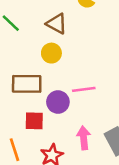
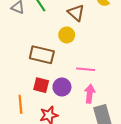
purple circle: (58, 102) -> (62, 87), moved
pink arrow: (84, 138) -> (90, 94), moved

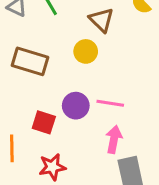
brown rectangle: (42, 55) -> (30, 61), moved
purple circle: (62, 87) -> (76, 106), moved

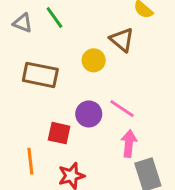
brown triangle: (101, 20) -> (122, 40), moved
pink line: (110, 103) -> (122, 109), turned 30

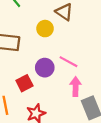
red square: (59, 133) -> (24, 83), turned -35

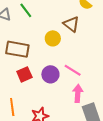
red square: (24, 83) -> (24, 74), moved

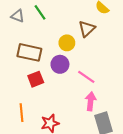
brown triangle: (71, 24) -> (87, 29), turned 36
purple circle: (50, 74) -> (60, 64), moved

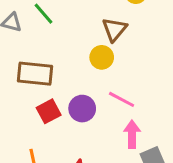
yellow circle: (67, 43) -> (102, 57), moved
purple circle: (60, 64) -> (82, 109), moved

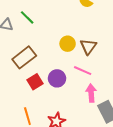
brown triangle: (114, 29) -> (88, 47), moved
brown rectangle: (35, 74) -> (24, 57), turned -40

